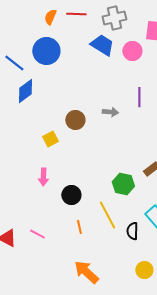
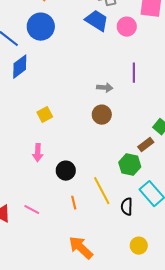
brown circle: (75, 120) -> (102, 115), moved
green hexagon: (123, 184) -> (130, 165), moved

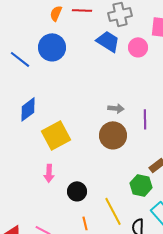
blue diamond: (20, 67) -> (28, 109), moved
purple line: (134, 73) -> (145, 119), moved
yellow square: (45, 115) -> (56, 135), size x1.8
brown circle: (102, 115) -> (113, 135), size x1.4

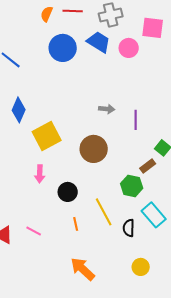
blue circle: (52, 47) -> (63, 48), moved
blue diamond: (28, 109) -> (19, 110), turned -30
brown circle: (113, 135) -> (94, 149), moved

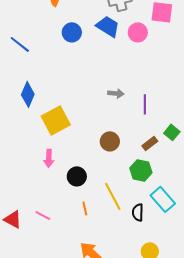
blue circle: (63, 48) -> (72, 32), size x0.7
brown circle: (94, 149) -> (110, 141), moved, size x0.7
brown rectangle: (148, 166) -> (150, 143), moved

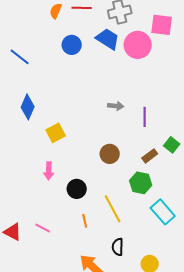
pink circle: (138, 32) -> (138, 45), size x1.4
yellow square: (56, 120) -> (56, 133), size x0.7
black semicircle: (138, 212) -> (118, 247), moved

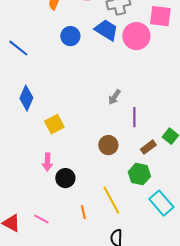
gray arrow: (116, 106) -> (114, 97), turned 119
purple line: (145, 117) -> (134, 117), moved
black circle: (77, 189) -> (65, 178), moved

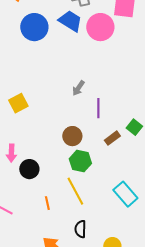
blue circle: (70, 36) -> (34, 27), size x1.4
yellow square: (54, 124) -> (18, 103), moved
green hexagon: (139, 174) -> (80, 161), moved

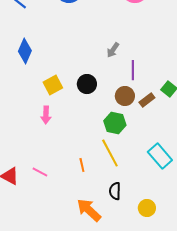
yellow square: (18, 103) -> (53, 85), moved
brown circle: (72, 136) -> (125, 96), moved
black circle: (29, 169) -> (87, 84), moved

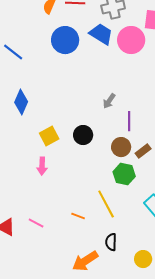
green hexagon: (115, 123) -> (124, 174), moved
orange line: (82, 165) -> (78, 216), turned -56
orange arrow: (89, 210) -> (85, 261), turned -76

